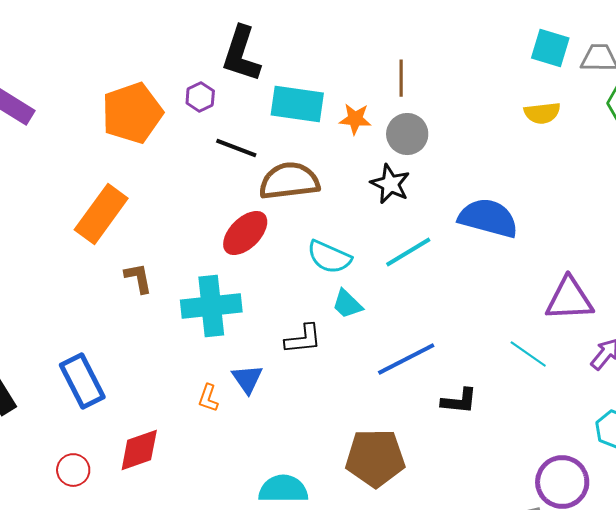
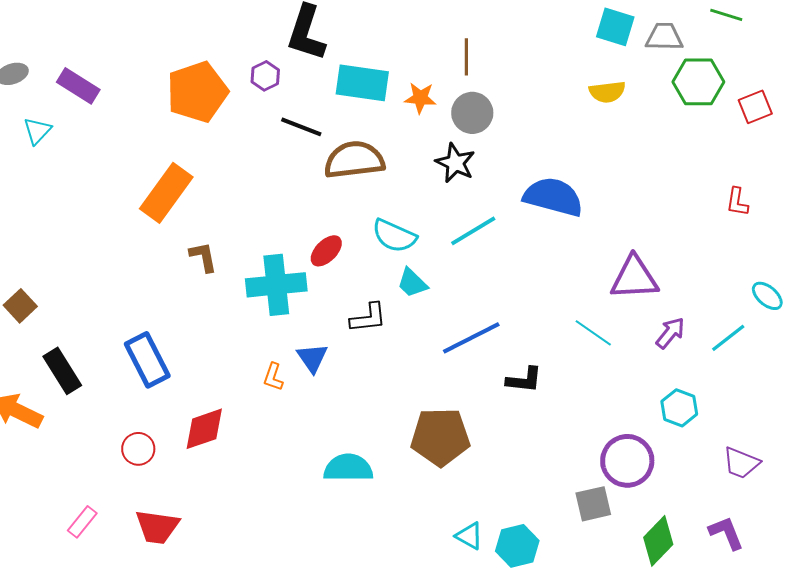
red ellipse: (245, 233) -> (326, 251), moved, size x0.7

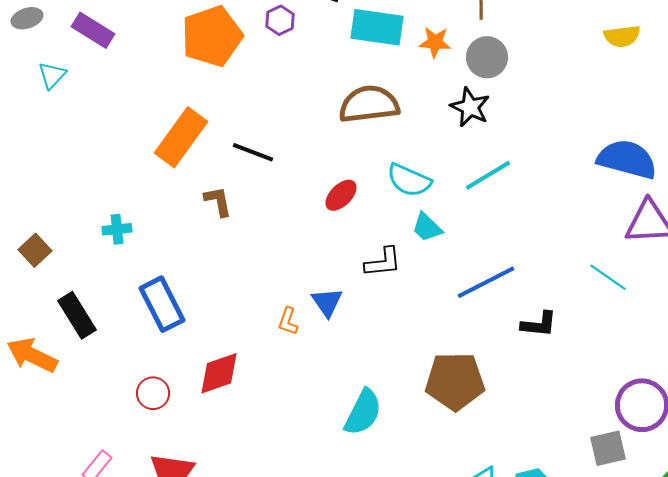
black line: (301, 127) -> (253, 152), moved
blue semicircle: (553, 197) -> (627, 159), moved
cyan cross: (276, 285) -> (117, 229), moved, size x0.5
cyan semicircle: (348, 468) -> (363, 412), turned 117

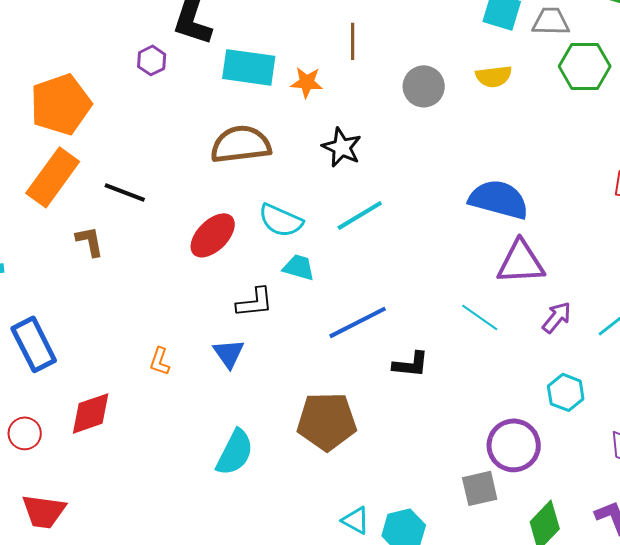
orange pentagon: (212, 36) -> (61, 104), moved
gray circle: (487, 57) -> (424, 86), moved
red ellipse: (341, 195) -> (213, 235), size x1.4
cyan trapezoid: (427, 227) -> (299, 267), turned 152
blue triangle: (327, 302) -> (229, 353), moved

